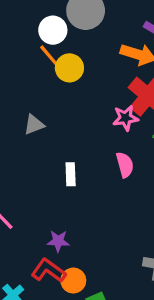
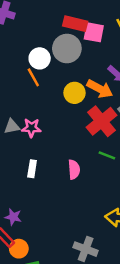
yellow circle: (69, 68) -> (75, 93), moved
pink star: (125, 118) -> (31, 128), moved

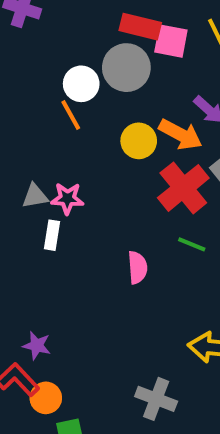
white rectangle: (32, 169) -> (52, 235), moved

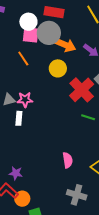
pink square: (171, 41) -> (31, 35), moved
white circle: (81, 84) -> (28, 22), moved
orange arrow: (180, 134) -> (65, 45), moved
pink semicircle: (137, 267) -> (68, 160), moved

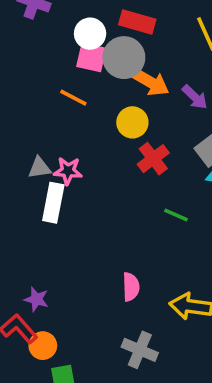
orange line: (23, 58) -> (73, 98), turned -35
red cross: (82, 90) -> (153, 159), moved, size x0.7
white rectangle: (19, 118) -> (53, 203), size x1.5

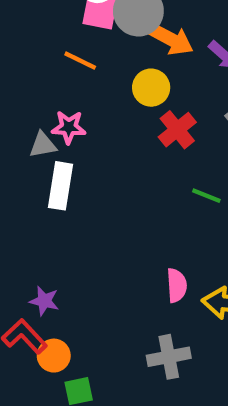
pink star: (68, 171) -> (69, 127), moved
pink semicircle: (131, 287) -> (177, 285), moved
gray cross: (140, 350) -> (169, 357), turned -32

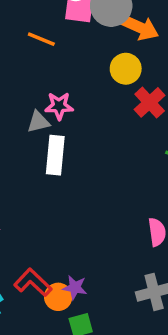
orange line: (80, 61) -> (41, 39), moved
purple star: (44, 301) -> (75, 288), moved

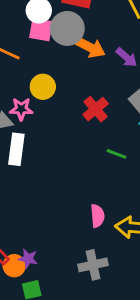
yellow circle: (126, 69) -> (43, 87), moved

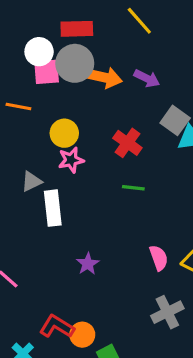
pink star: (21, 109) -> (71, 160), moved
green line: (116, 154) -> (133, 188), moved
purple star: (28, 259) -> (88, 264), moved, turned -30

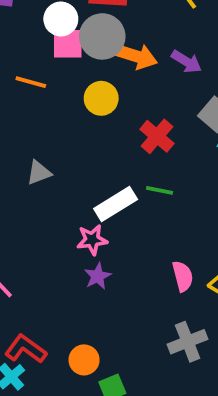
yellow circle: (64, 133) -> (101, 98), moved
pink star: (71, 160) -> (92, 240), moved
white rectangle: (53, 208) -> (116, 204), moved, turned 60
red L-shape: (57, 327) -> (26, 349), moved

